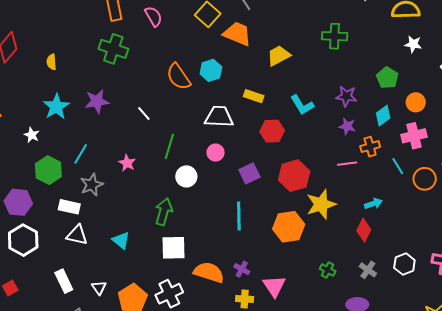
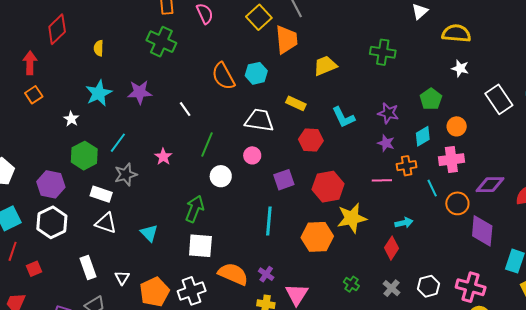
orange trapezoid: (237, 34) -> (286, 40), turned 56

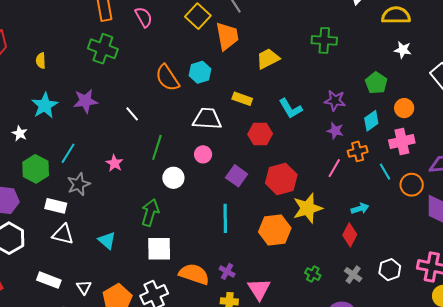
purple square: (284, 180) -> (237, 176), turned -30
pink line: (382, 180) -> (334, 168), turned -54
white rectangle: (88, 267) -> (49, 280), turned -45

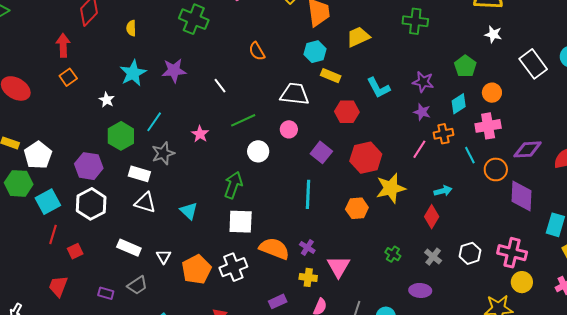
cyan hexagon: (200, 72) -> (315, 52), moved
orange semicircle: (167, 78) -> (257, 51), size x0.7
green line: (157, 147) -> (243, 120), turned 45
orange hexagon: (275, 230) -> (357, 208), size x0.7

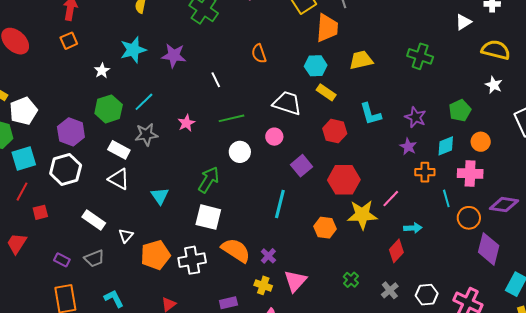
pink line: (419, 149) -> (391, 199), moved

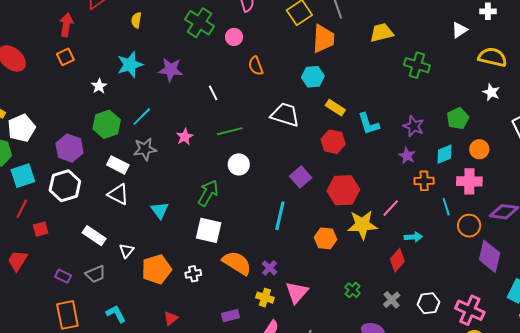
yellow trapezoid: (361, 60) -> (382, 33), moved
yellow rectangle: (326, 92) -> (335, 108), moved
pink circle: (274, 137) -> (234, 37), moved
white cross: (192, 260) -> (193, 274), size x0.6

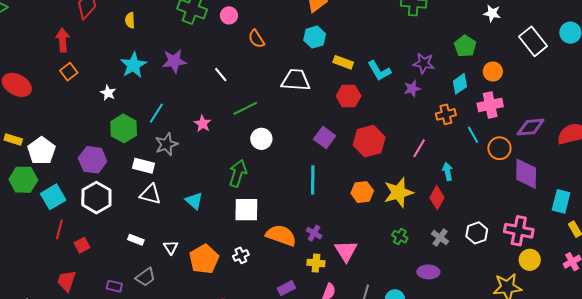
purple star: (407, 156) -> (412, 89), moved, turned -30
yellow star: (362, 225) -> (398, 192), moved
white rectangle: (94, 236) -> (136, 240), size x0.7
cyan arrow: (413, 237) -> (448, 172), turned -84

